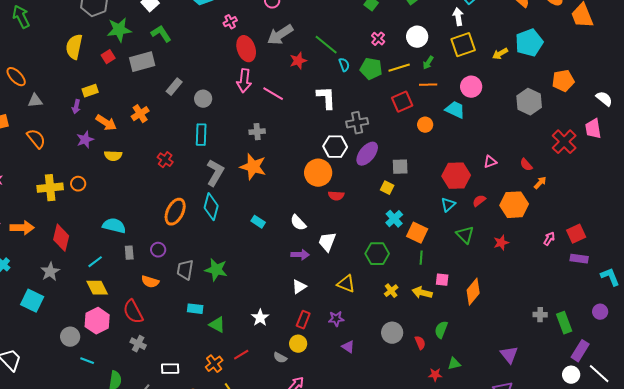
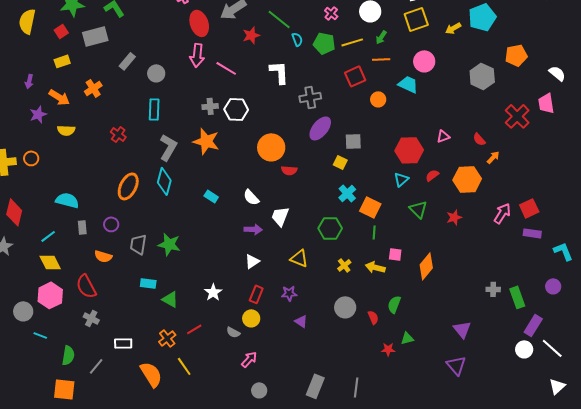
yellow rectangle: (90, 91) -> (62, 61), moved
white hexagon: (335, 147) -> (236, 109), moved
pink arrow: (549, 239) -> (502, 213), size x1.5

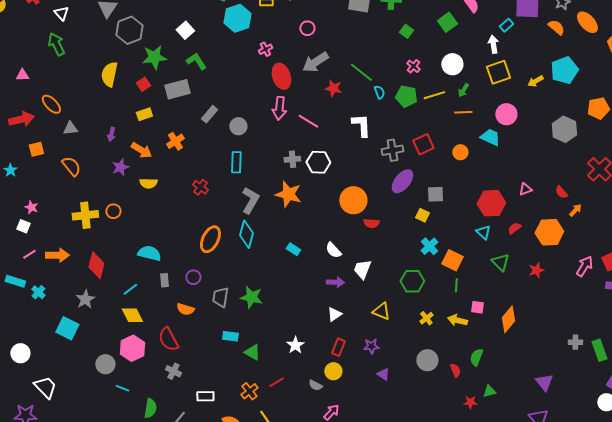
red star: (251, 35) -> (333, 88), turned 30
red square: (355, 76) -> (423, 144), moved
cyan triangle: (401, 179) -> (483, 232), turned -35

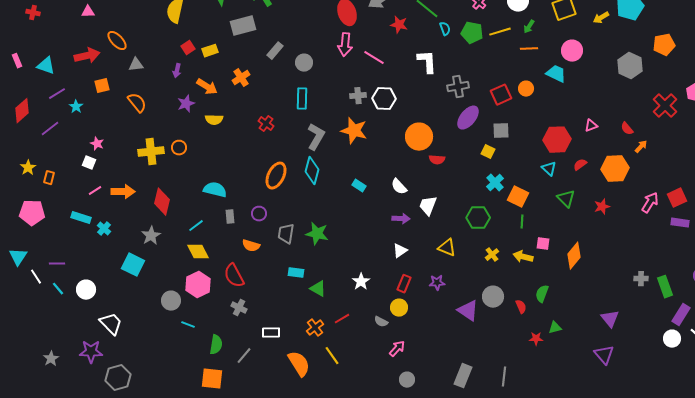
red square: (143, 84) -> (188, 48), moved
red square: (423, 144) -> (501, 95), moved
purple triangle: (383, 374) -> (468, 311), moved, size x1.6

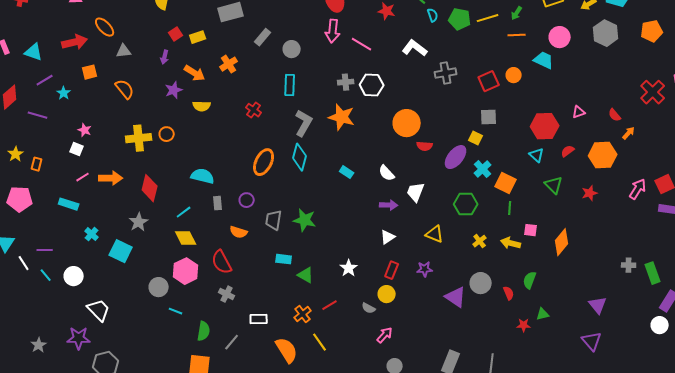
white L-shape: (427, 62) -> (415, 48), turned -50
gray hexagon: (630, 66) -> (606, 33), moved
purple ellipse: (468, 118) -> (456, 157), moved
purple line: (50, 129) -> (38, 115), turned 54
cyan cross: (104, 229) -> (92, 234), moved

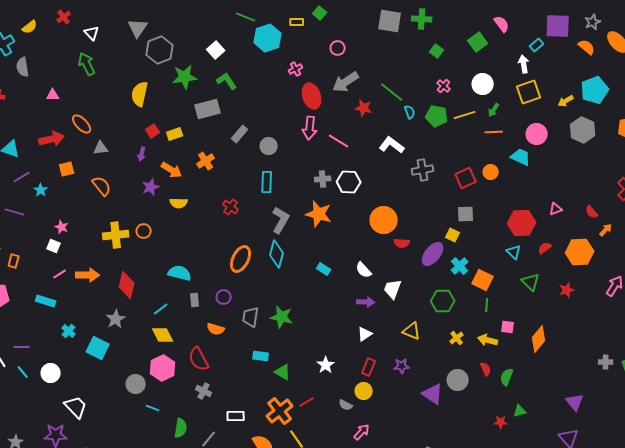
red semicircle: (509, 293) -> (486, 369), moved
orange cross: (303, 314) -> (280, 411), size x1.5

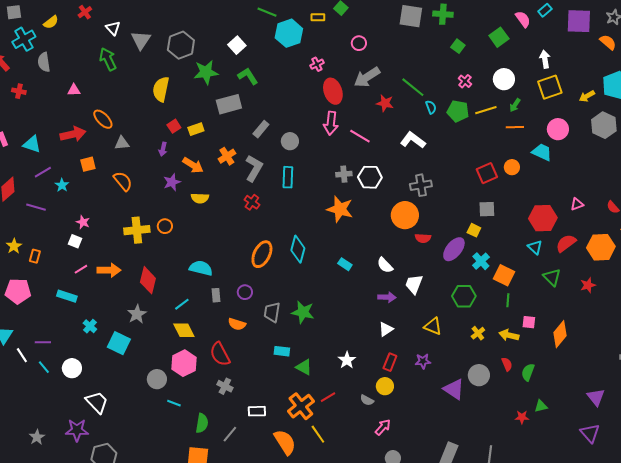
gray triangle: (138, 28) -> (141, 40), moved
cyan rectangle: (537, 45) -> (545, 10), moved
gray cross: (423, 170) -> (421, 185), moved
gray L-shape: (281, 220) -> (254, 168), moved
red semicircle: (545, 248) -> (566, 243), size x1.5

